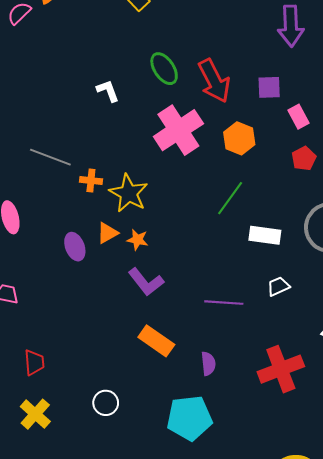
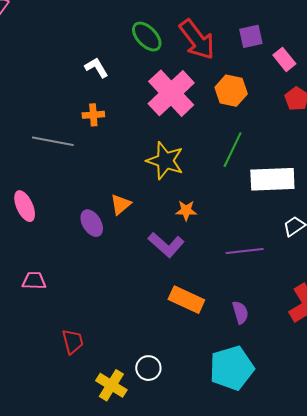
orange cross: (91, 181) -> (93, 115), moved
yellow star: (129, 193) -> (165, 161), moved
white rectangle: (265, 235) -> (272, 179), size x1.4
orange star: (138, 240) -> (186, 210), moved
yellow cross: (35, 414) -> (111, 385), moved

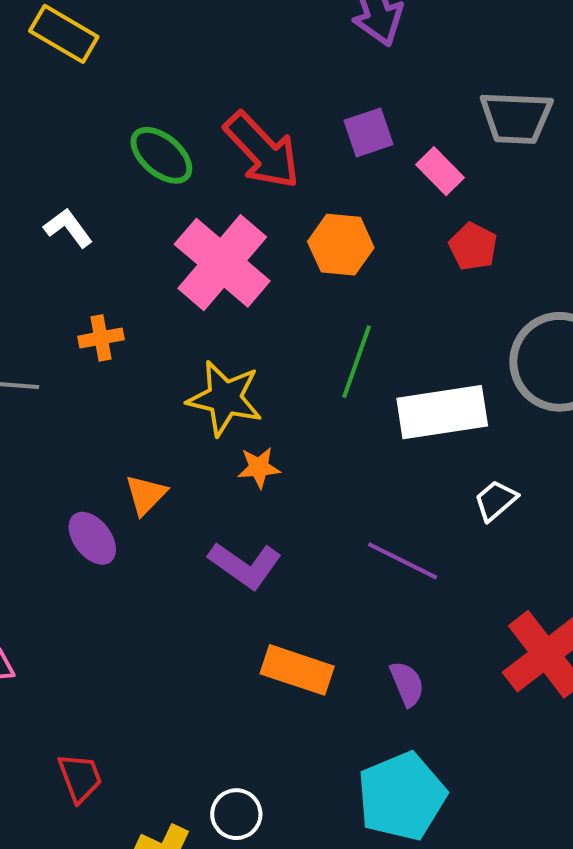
orange cross: (93, 115) -> (101, 338), moved
orange star: (186, 210) -> (259, 467), moved
purple line: (245, 251) -> (402, 561), turned 39

